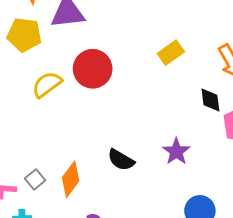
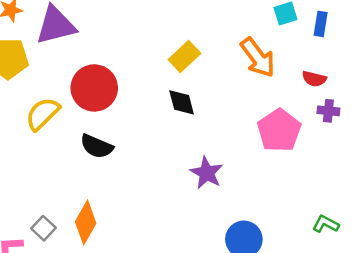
black diamond: (210, 100) -> (182, 102), moved
black semicircle: (121, 160) -> (97, 146), moved

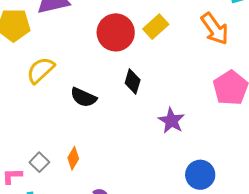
red circle: (94, 88) -> (116, 32), moved
black diamond: (182, 102) -> (133, 81), moved, turned 30
orange diamond: (86, 222) -> (73, 158), size x0.7

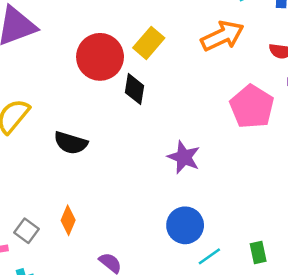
orange arrow: (215, 29) -> (222, 36), turned -72
black diamond: (133, 81) -> (135, 89), moved
blue circle: (200, 175) -> (185, 225), moved

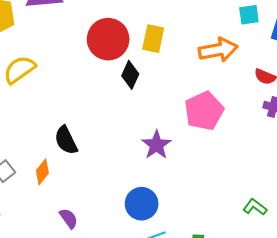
yellow rectangle: (149, 43) -> (153, 39), turned -44
pink pentagon: (252, 107) -> (204, 111), moved
black semicircle: (71, 143) -> (66, 140), moved, turned 32

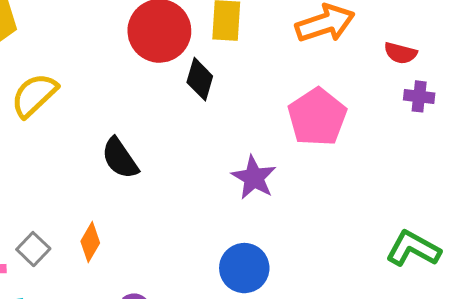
black semicircle: (66, 140) -> (120, 158), moved
green L-shape: (255, 207) -> (413, 249), size x1.5

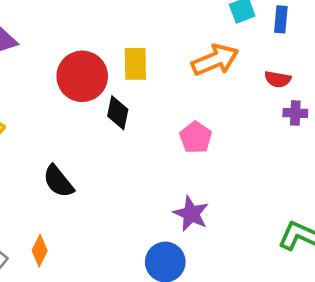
pink pentagon: (317, 117) -> (196, 137), moved, size x0.7
purple star: (254, 178) -> (191, 214), moved

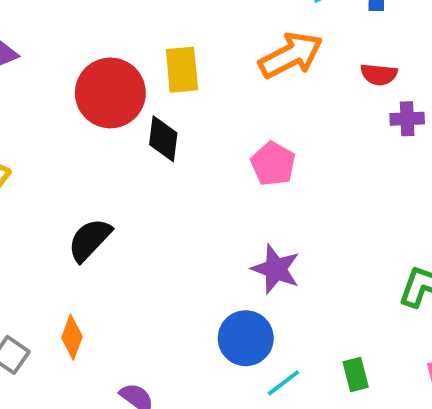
black semicircle: (58, 181) -> (90, 240), turned 87

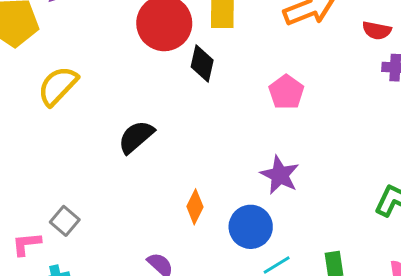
orange diamond: (72, 337) -> (195, 207), moved

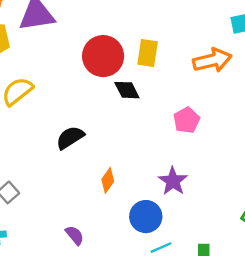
black diamond: (202, 64) -> (127, 90), turned -48
orange diamond: (195, 207) -> (108, 180), moved

